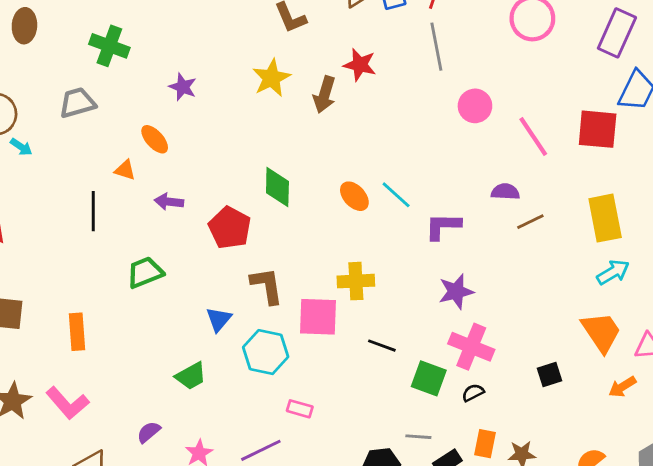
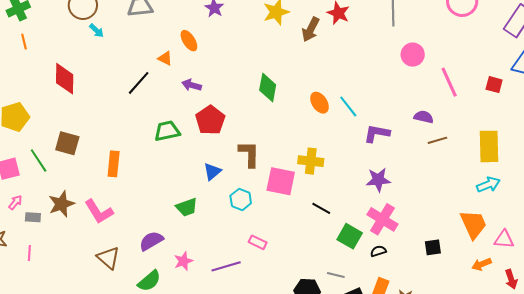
red square: (598, 129) -> (494, 85), size x0.6
black line: (93, 211) -> (139, 83), turned 32
red pentagon: (230, 228) -> (210, 120), moved
cyan hexagon: (266, 352) -> (241, 199), size x0.7
purple semicircle: (149, 432) -> (151, 241), size x1.4

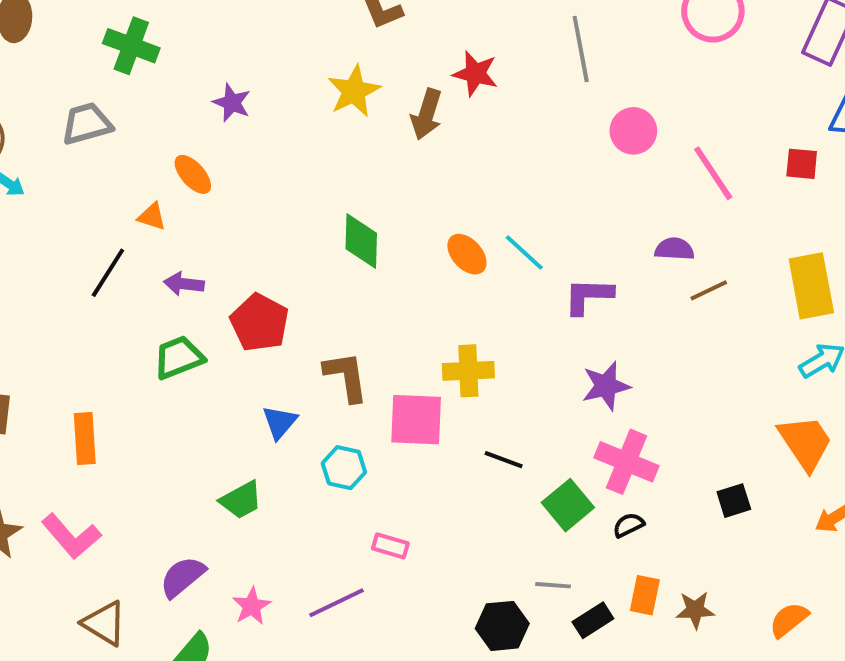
purple arrow: (192, 85) -> (184, 284), moved
green square: (350, 236) -> (568, 505), turned 30

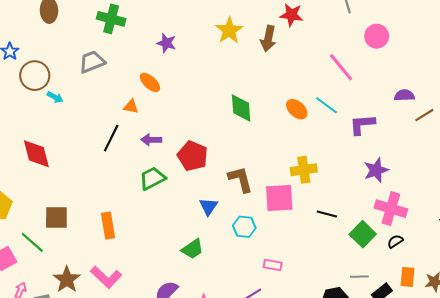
pink line: (713, 173) -> (341, 67), moved

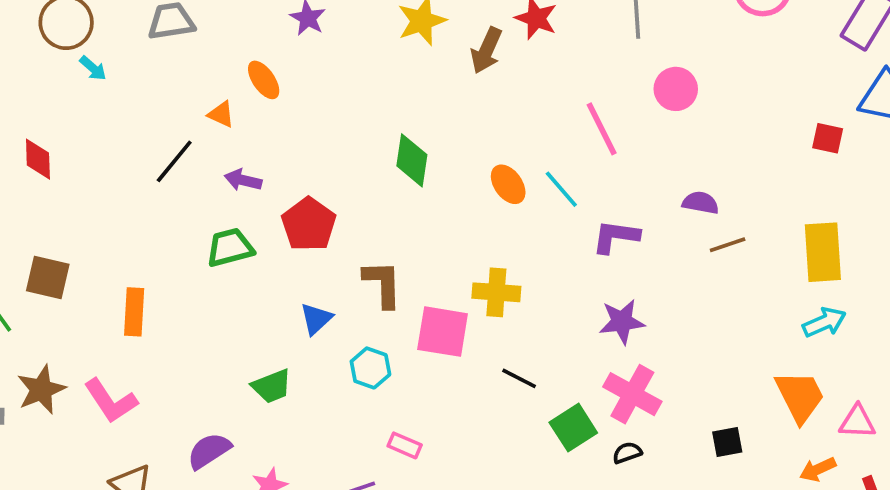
red diamond: (36, 154) -> (38, 159), size x0.7

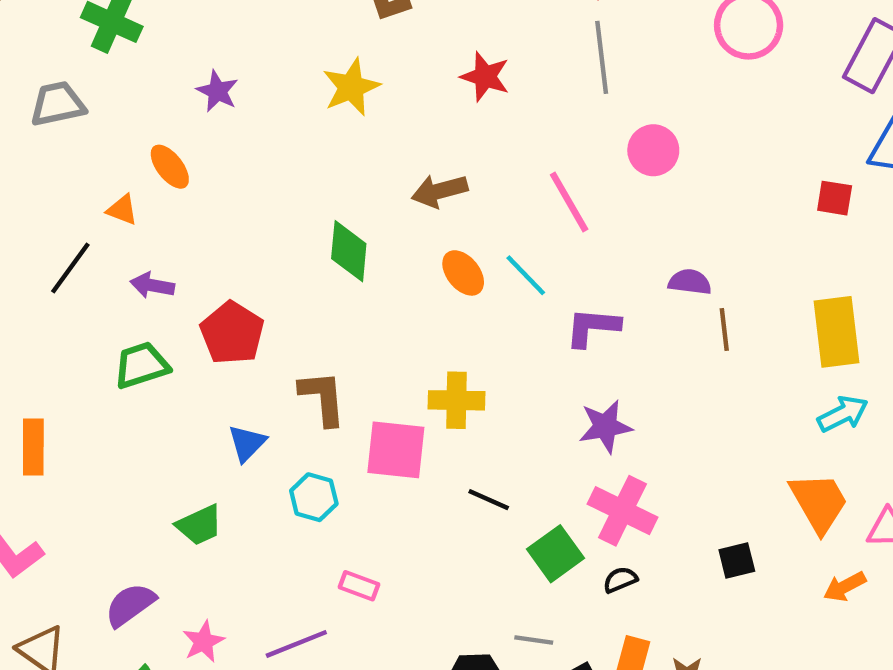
brown arrow: (486, 50) -> (440, 191), moved, turned 54
brown line: (728, 245) -> (724, 330), turned -75

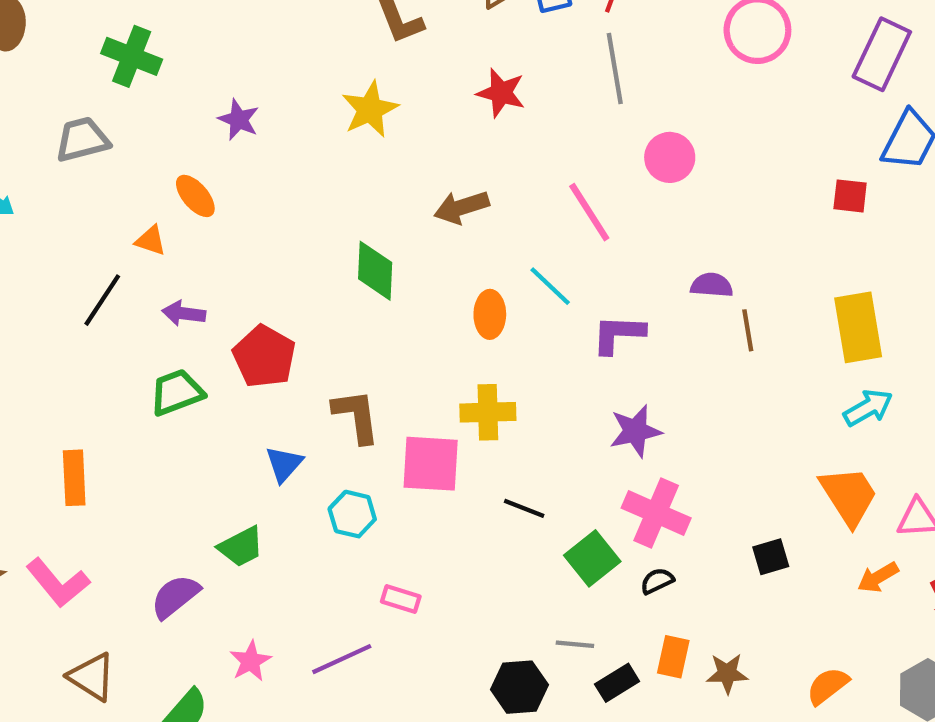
orange ellipse: (463, 273) -> (490, 314), moved, turned 42
purple semicircle: (130, 605) -> (175, 596), moved

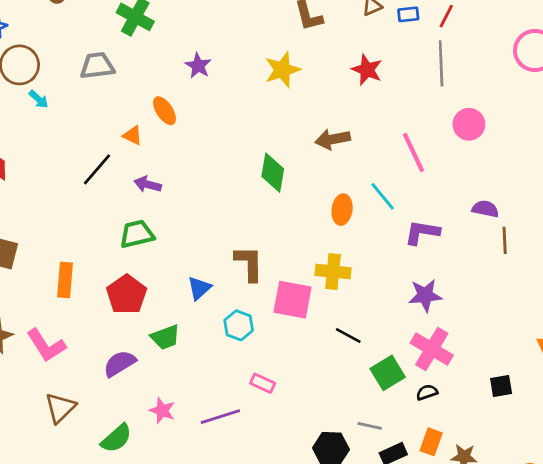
red pentagon: (264, 356) -> (127, 295), moved
pink star: (250, 661) -> (162, 411), turned -30
brown triangle: (92, 677) -> (60, 408), turned 36

